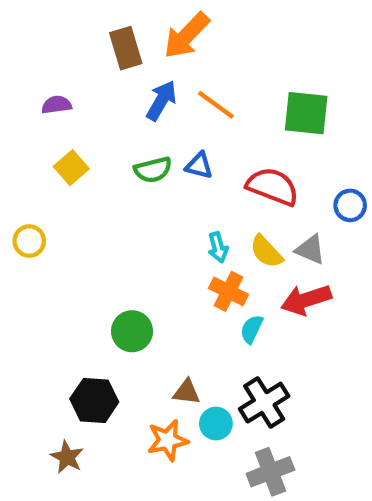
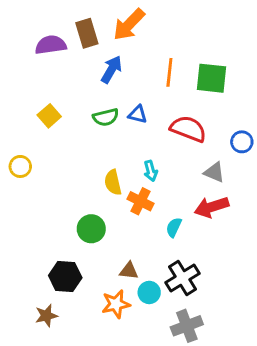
purple semicircle: (57, 105) -> (51, 45), moved, size x1.5
orange line: (216, 105) -> (169, 72), moved, turned 60
yellow semicircle: (266, 252) -> (113, 182), moved, turned 30
orange cross: (229, 291) -> (140, 201), moved
brown star: (67, 457) -> (46, 316), turned 30

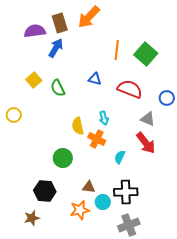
blue arrow: (112, 69) -> (56, 48), moved
green square: (211, 78) -> (146, 54), turned 35
green semicircle: (106, 117) -> (58, 88), moved, turned 78
red arrow: (211, 207) -> (146, 143), turned -110
black cross: (182, 278) -> (126, 192), turned 30

